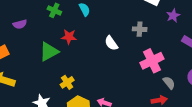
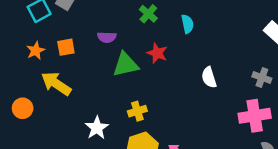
purple semicircle: (20, 24) -> (107, 37), moved
gray cross: (140, 29) -> (262, 77), moved

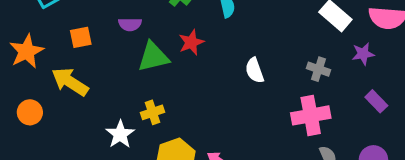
orange star: (36, 51) -> (27, 51), moved, size x1.5
red star: (157, 53) -> (191, 42), turned 30
yellow cross: (137, 111) -> (152, 112), moved

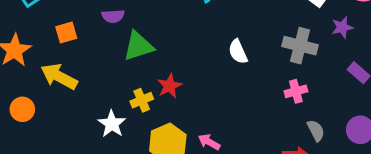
red star: (191, 42) -> (169, 86), moved
gray cross: (319, 69) -> (300, 46), size x1.5
pink cross: (311, 115) -> (296, 91), size x0.6

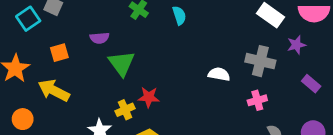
green triangle: (138, 46) -> (122, 63), turned -48
white semicircle: (238, 52) -> (219, 74), moved, turned 125
red star: (169, 86) -> (149, 97), turned 30

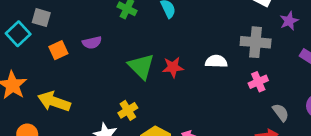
orange square: (59, 53) -> (58, 50), moved
green triangle: (122, 63) -> (141, 66), moved
red star: (149, 97) -> (173, 67), moved

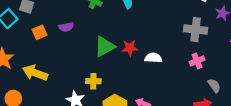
white semicircle: (216, 61) -> (153, 58), moved
green triangle: (141, 66) -> (105, 47), turned 45
yellow cross: (128, 110) -> (93, 81), turned 32

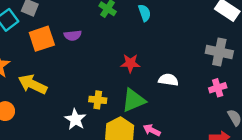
orange square: (39, 32) -> (42, 39), size x1.5
green triangle: (105, 47) -> (134, 100), moved
red star: (130, 48) -> (130, 63), moved

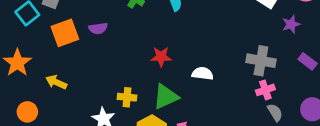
gray cross: (219, 52) -> (261, 61), moved
yellow arrow: (33, 84) -> (56, 82), size x0.7
pink cross: (218, 88) -> (265, 90), moved

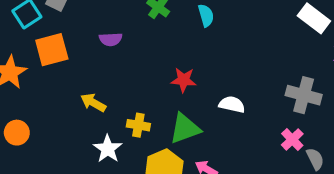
orange square: (65, 33) -> (52, 50), moved
yellow arrow: (56, 82) -> (93, 103), moved
pink cross: (265, 90) -> (292, 139), moved, turned -30

